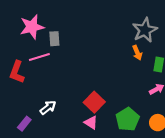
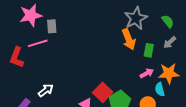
orange arrow: (137, 53) -> (129, 39), size x1.5
red square: (94, 102) -> (103, 92), moved

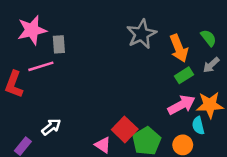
gray star: (136, 18) -> (141, 34), moved
orange arrow: (129, 39) -> (179, 48), moved
green rectangle: (149, 50) -> (184, 75), turned 48
pink arrow: (147, 73) -> (181, 105), size x1.5

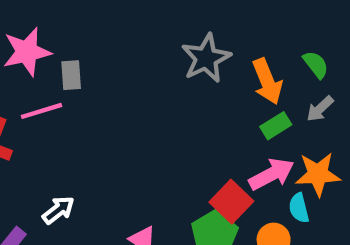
red square: (125, 129) -> (231, 202), moved

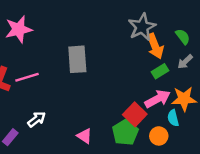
gray star: (206, 58) -> (142, 27), moved
gray rectangle: (71, 75) -> (77, 59), moved, size x1.6
pink line: (42, 111) -> (27, 77), moved

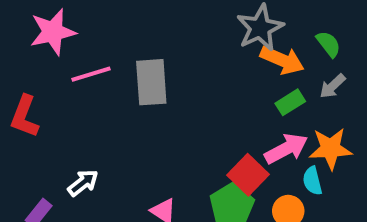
orange arrow: (155, 46) -> (282, 60), turned -45
pink line: (27, 77) -> (91, 74), moved

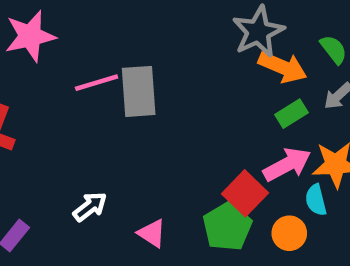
pink line: (91, 74) -> (97, 83), moved
white arrow: (83, 183) -> (90, 207), moved

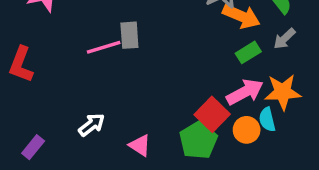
pink line: (97, 83) -> (104, 47), moved
gray rectangle: (139, 91) -> (129, 35), size x0.7
orange circle: (289, 233) -> (247, 130), moved

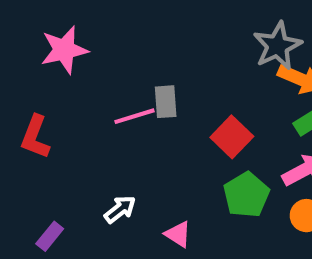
red square: (212, 114) -> (232, 137), moved
green pentagon: (198, 140) -> (246, 195), moved

